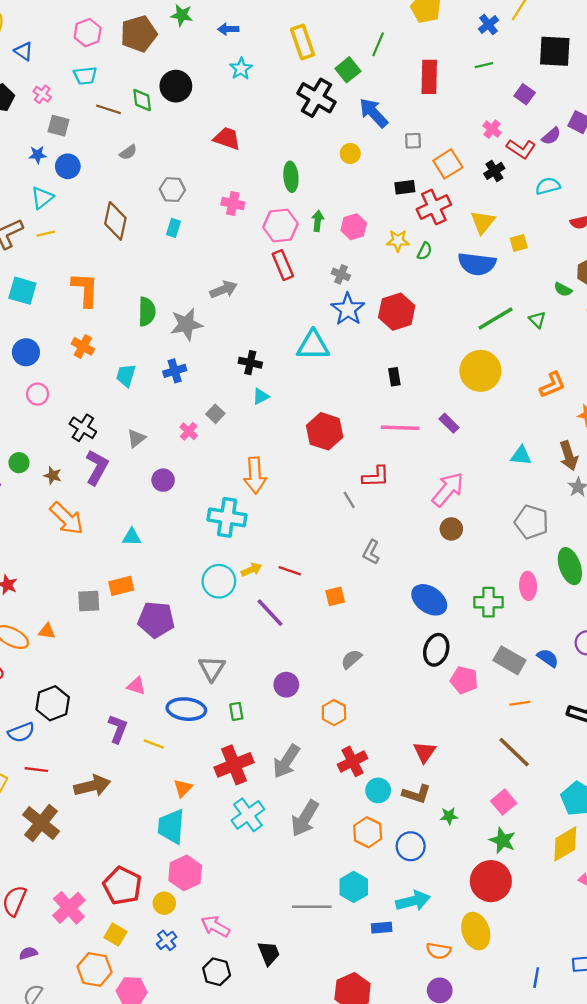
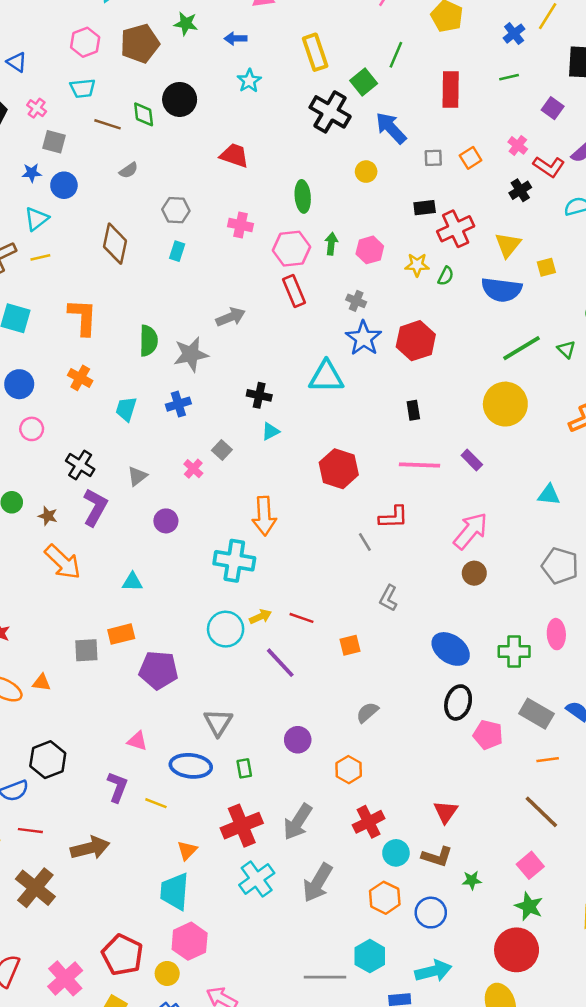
orange square: (448, 164) -> (471, 158), moved, size x0.7

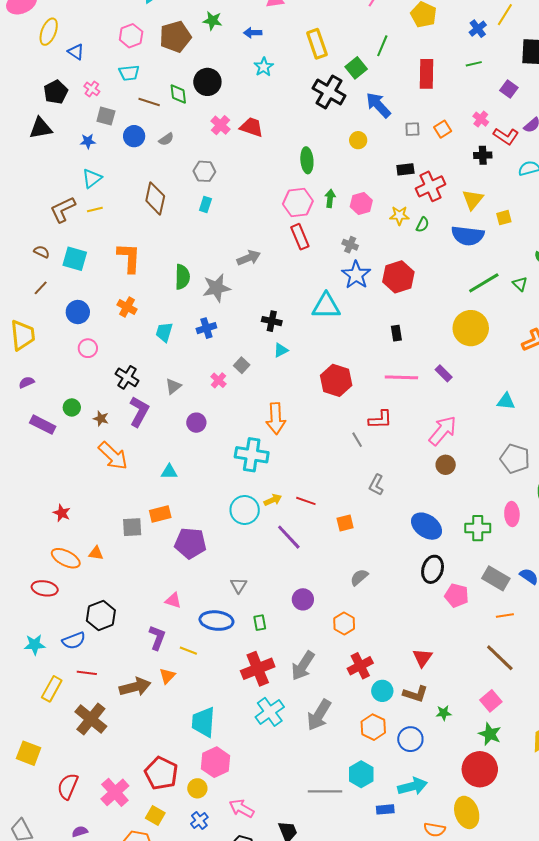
blue circle: (64, 185) -> (134, 136), moved
black cross: (520, 190) -> (483, 155), turned 30
pink cross: (241, 225) -> (221, 125), moved, turned 30
gray triangle: (218, 722) -> (239, 585), size x0.7
orange triangle: (187, 850) -> (167, 676), moved

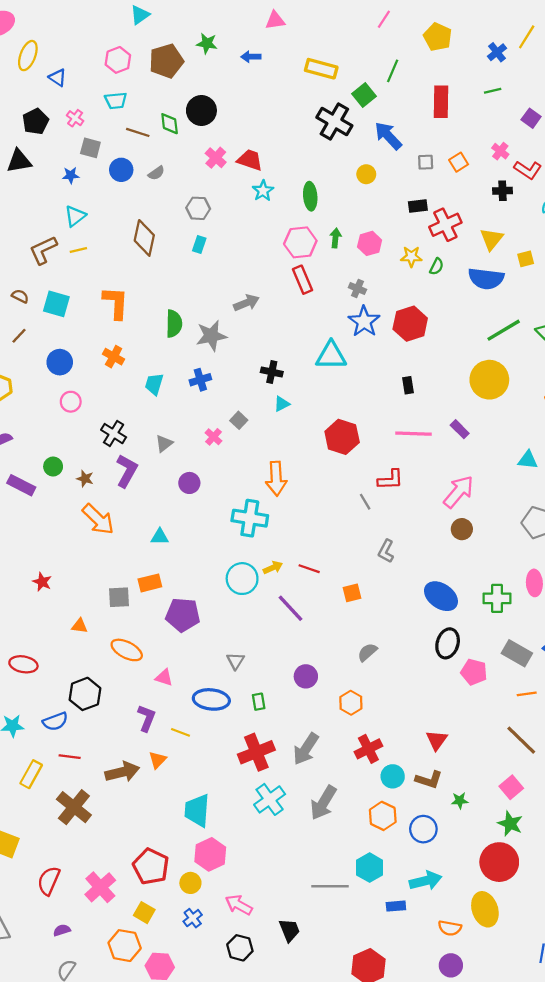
yellow rectangle: (317, 44) -> (321, 69), turned -56
cyan star: (264, 67) -> (263, 191), moved
orange ellipse: (66, 558) -> (127, 650), moved

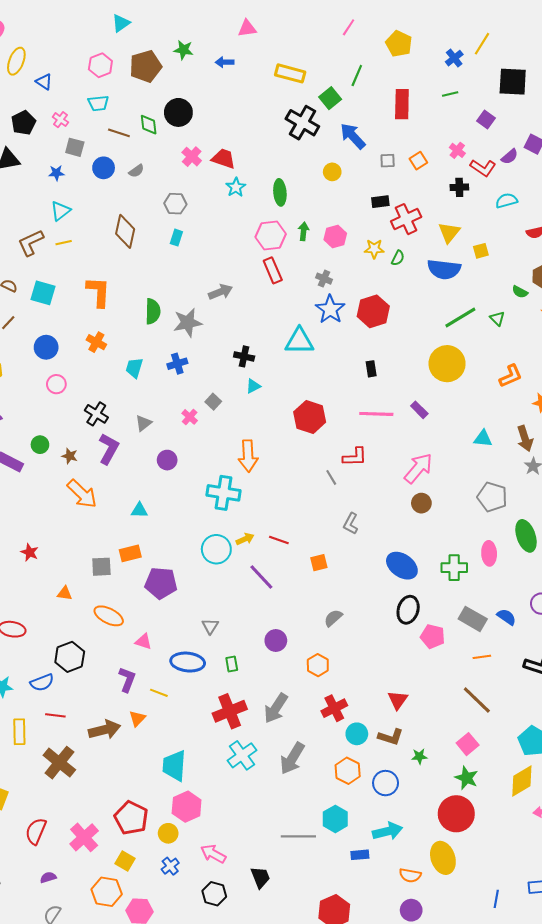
yellow rectangle: (31, 774) -> (19, 732), turned -30

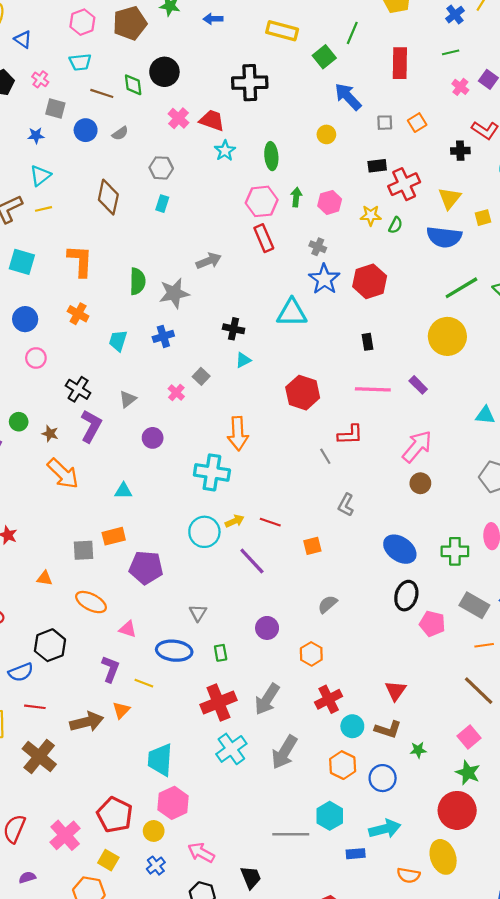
black cross: (302, 123) -> (250, 83), moved, turned -32
pink cross: (457, 150) -> (460, 87), moved

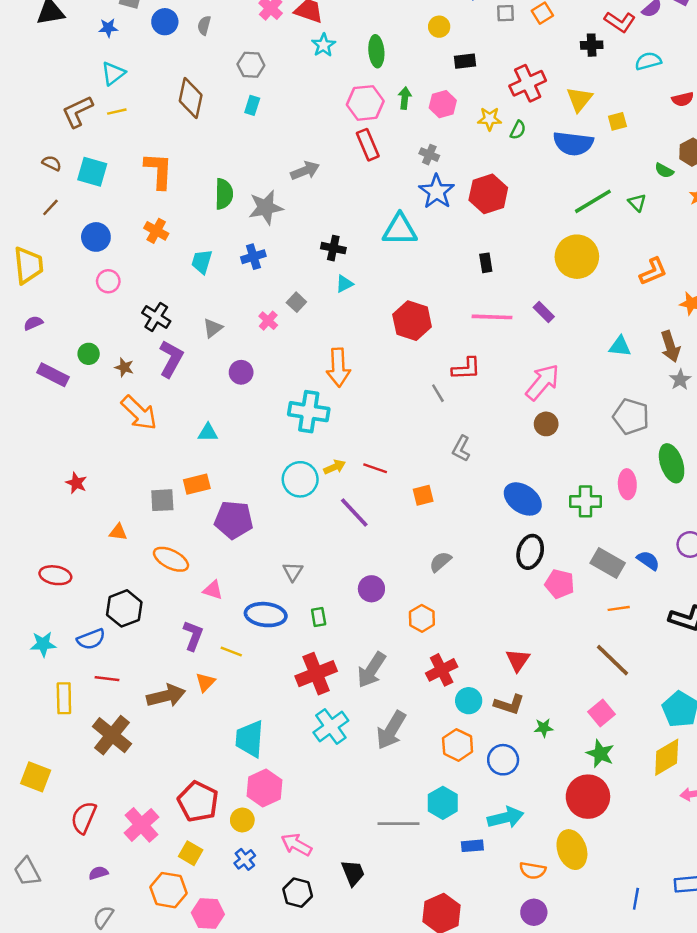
gray semicircle: (120, 133) -> (204, 25), turned 140
black rectangle: (377, 166) -> (465, 61), moved

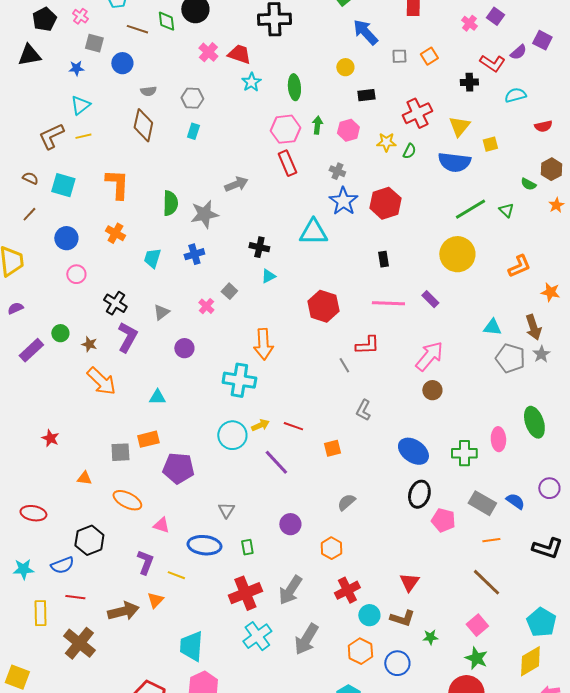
gray semicircle: (204, 25) -> (148, 91), moved, turned -112
purple rectangle: (53, 375) -> (31, 350), turned -70
gray pentagon: (631, 417) -> (510, 358), moved

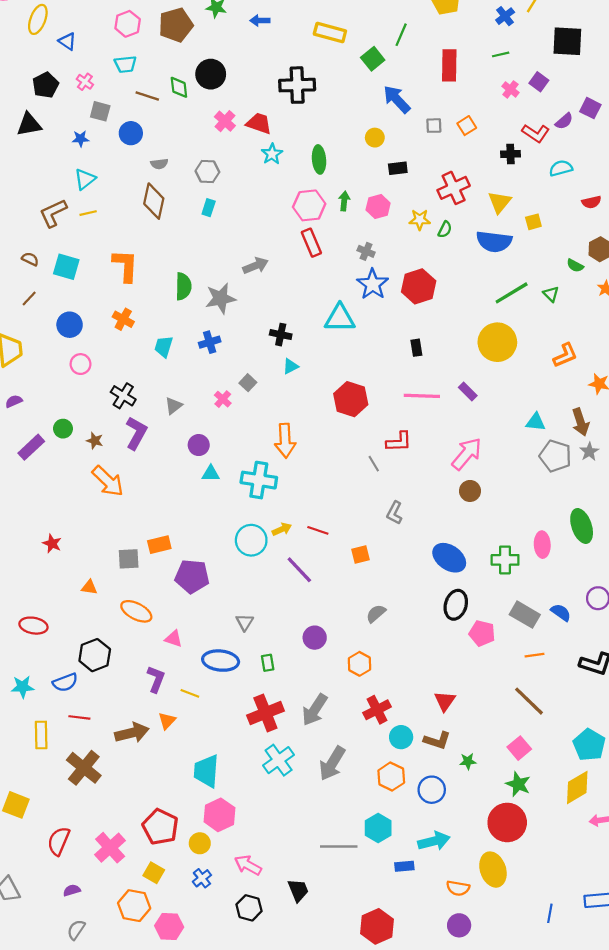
cyan triangle: (157, 397) -> (211, 473), moved

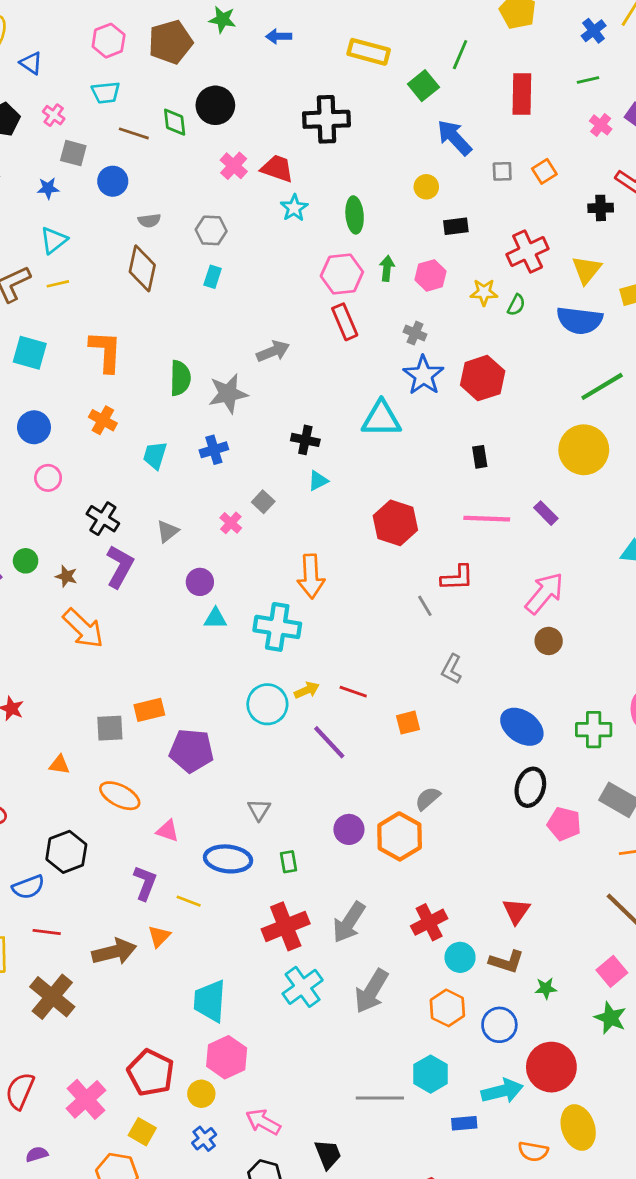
orange hexagon: (360, 664) -> (400, 836), moved, size x1.5
red circle: (507, 822) -> (551, 1067), moved

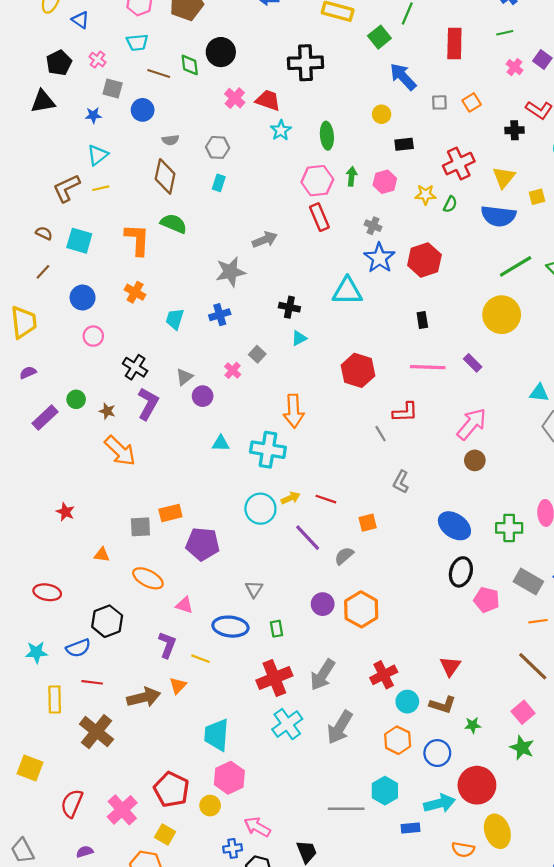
green semicircle: (180, 378) -> (174, 224), moved, turned -68
purple circle: (200, 582) -> (203, 396), moved
gray semicircle: (428, 798) -> (344, 556), moved
blue cross: (204, 1139) -> (233, 848), moved, turned 30

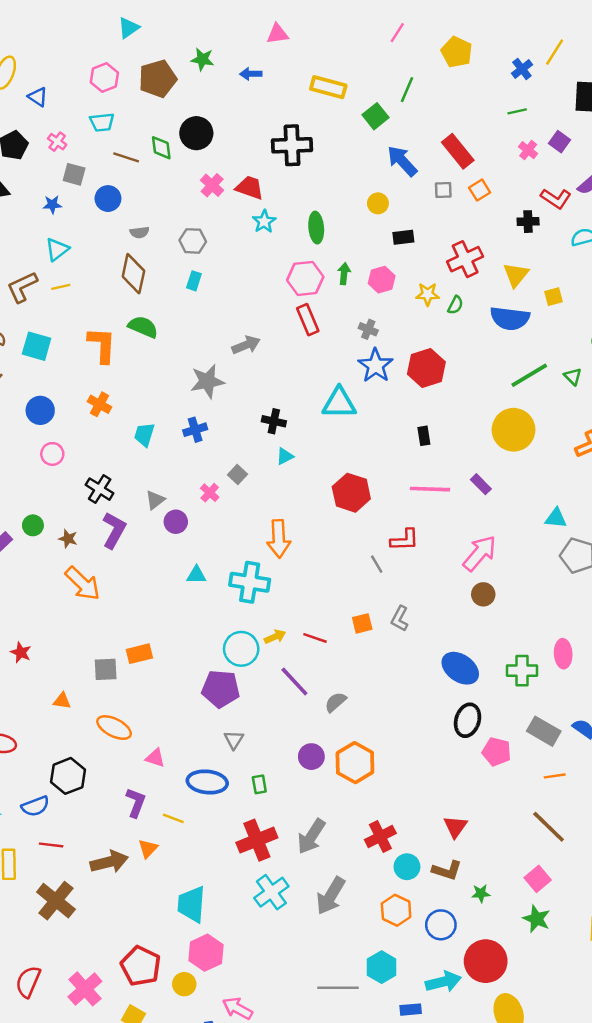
red rectangle: (454, 43) -> (458, 151), moved, turned -40
orange square: (368, 523) -> (362, 623), moved
purple pentagon: (203, 544) -> (221, 689), moved

